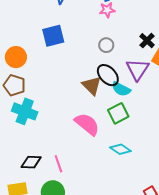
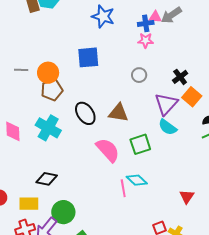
black ellipse: (108, 75) -> (85, 113), moved
brown pentagon: (14, 85) -> (52, 90), moved, turned 30
brown triangle: (92, 86) -> (118, 113), turned -45
cyan semicircle: (121, 89) -> (168, 127), moved
pink line: (58, 164) -> (123, 188), moved

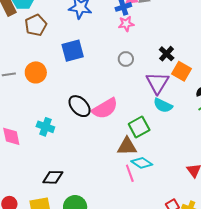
brown pentagon: (52, 90) -> (36, 25), moved
brown triangle: (118, 113) -> (127, 146), moved
cyan cross: (48, 128) -> (45, 127), size x0.7
pink semicircle: (108, 150) -> (105, 108), moved, turned 112

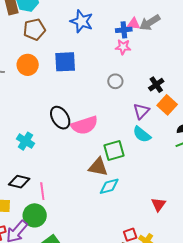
orange circle: (36, 72) -> (28, 65), moved
purple triangle: (158, 83) -> (141, 111), size x0.7
cyan cross: (45, 127) -> (25, 141), moved
cyan diamond: (142, 163) -> (109, 186), turned -60
pink line: (130, 173) -> (42, 191), moved

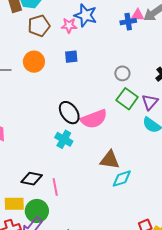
pink star: (123, 47) -> (69, 25), moved
blue square: (65, 62) -> (71, 57), size x0.6
cyan cross: (25, 141) -> (64, 139), moved
green square: (114, 151) -> (127, 99), moved, turned -35
green circle: (35, 215) -> (37, 211), moved

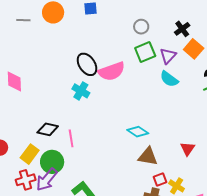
green square: (127, 99) -> (145, 52), turned 30
brown triangle: (110, 160) -> (148, 157), moved
cyan diamond: (122, 179) -> (138, 132), turned 50
yellow rectangle: (14, 204) -> (30, 154), turned -54

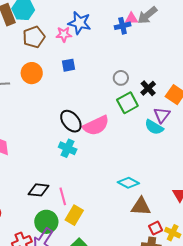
black cross: (182, 29) -> (148, 88), moved
purple triangle: (168, 56) -> (162, 115), moved
yellow rectangle: (30, 154) -> (74, 215), moved

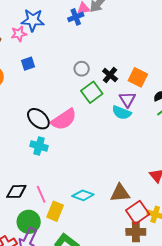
cyan diamond: (128, 183) -> (83, 195), moved
red square: (156, 228) -> (138, 212), size x1.6

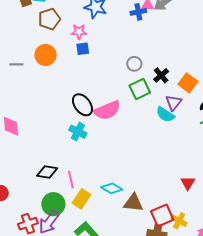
pink star: (19, 34) -> (79, 32), moved
brown triangle: (120, 193) -> (133, 203), moved

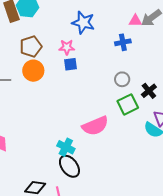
blue cross: (138, 12) -> (123, 42), moved
brown pentagon: (49, 19) -> (31, 47), moved
black ellipse: (82, 105) -> (69, 166), moved

